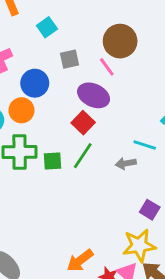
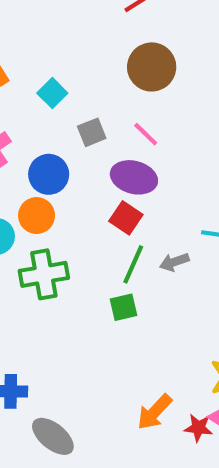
brown circle: (120, 41) -> (152, 67), moved
green square: (52, 161) -> (123, 307), moved
gray arrow: (126, 163) -> (174, 262), moved

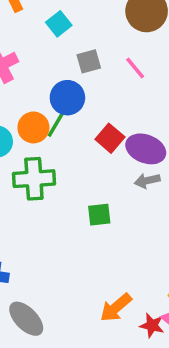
blue circle: (49, 174) -> (67, 98), moved
purple ellipse: (134, 177) -> (146, 149), moved
green line: (133, 264) -> (58, 121), moved

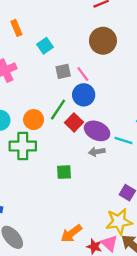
pink line: (135, 68) -> (83, 74), moved
blue circle: (67, 98) -> (84, 95), moved
green line: (58, 121) -> (58, 110), moved
orange circle: (33, 127) -> (34, 120), moved

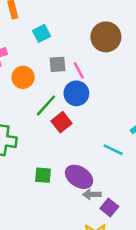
orange circle: (34, 120) -> (23, 77), moved
purple ellipse: (97, 131) -> (79, 177), moved
gray arrow: (97, 152) -> (92, 194), moved

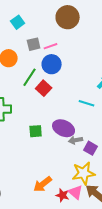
pink line: (79, 70) -> (51, 46), turned -72

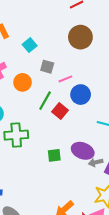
gray square: (34, 44) -> (47, 67), turned 32
pink line: (51, 46) -> (65, 79), moved
blue circle: (52, 64) -> (81, 95), moved

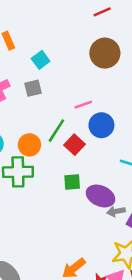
gray square: (47, 67) -> (33, 88), moved, turned -32
orange circle: (22, 82) -> (29, 145), moved
green square: (54, 155) -> (72, 182), moved

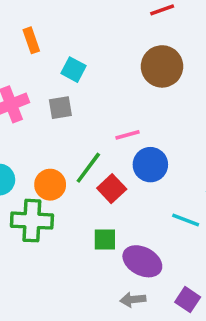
cyan square: (41, 60) -> (73, 70), turned -30
gray arrow: (116, 211) -> (133, 300), moved

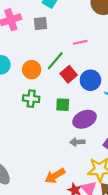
blue circle: (150, 165) -> (90, 80), moved
green cross: (32, 221) -> (31, 99), moved, size x0.7
purple ellipse: (142, 261) -> (85, 119), turned -55

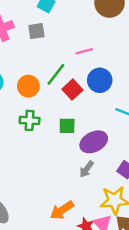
blue circle: (90, 80) -> (100, 80), moved
gray arrow: (77, 142) -> (87, 169), turned -48

